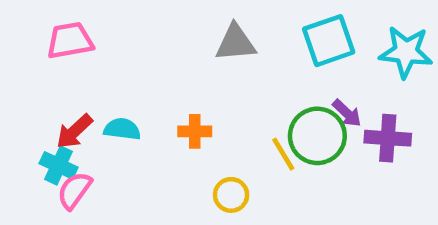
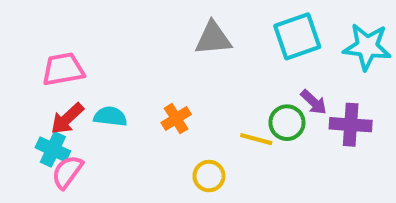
pink trapezoid: (70, 41) -> (63, 69), moved
orange cross: (195, 131) -> (176, 119), turned -32
green circle: (317, 136) -> (287, 123), size x0.7
yellow line: (283, 154) -> (256, 139), turned -44

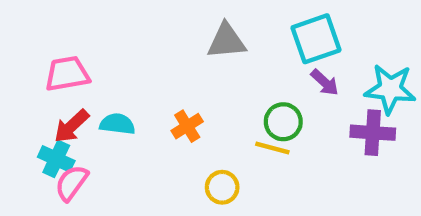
cyan star: (367, 47) -> (390, 89), moved
purple arrow: (314, 102) -> (325, 82), moved
green circle: (287, 123) -> (283, 122), moved

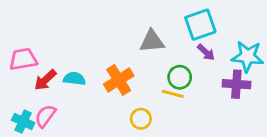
gray triangle: (226, 41) -> (152, 41), moved
pink trapezoid: (67, 74) -> (23, 59), moved
orange cross: (187, 126) -> (119, 80), size x1.5
cyan cross: (56, 159) -> (23, 122), moved

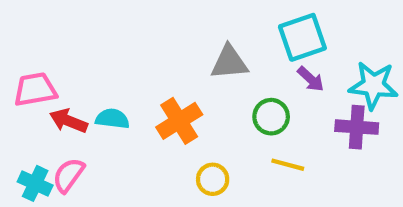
red arrow: (45, 80) -> (69, 121), turned 65
yellow line: (173, 94) -> (288, 165), moved

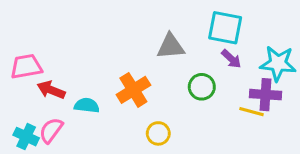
cyan square: (302, 37) -> (225, 28), turned 30
cyan semicircle: (112, 119) -> (87, 105), moved
yellow line: (288, 165) -> (252, 112), moved

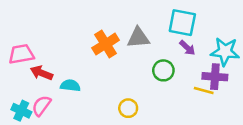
orange cross: (133, 90) -> (106, 44), moved

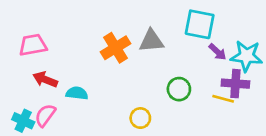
purple arrow: (187, 48) -> (218, 52), moved
pink trapezoid: (21, 54) -> (33, 45), moved
green circle: (163, 70) -> (179, 89), moved

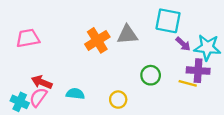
red arrow: (45, 79) -> (42, 82), moved
cyan semicircle: (77, 93) -> (75, 94), moved

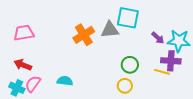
cyan square: (168, 21) -> (128, 18), moved
red arrow: (42, 82) -> (23, 65), moved
yellow circle: (118, 100) -> (125, 86), moved

